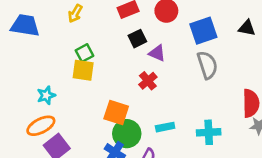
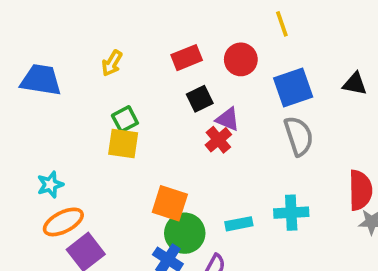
red cross: (148, 81) -> (218, 140), moved
cyan star: (46, 95) -> (50, 185), moved
cyan cross: (209, 132) -> (291, 213), moved

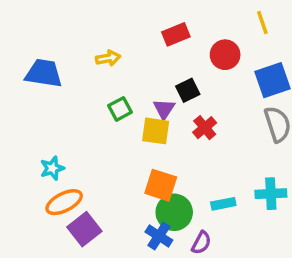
red rectangle: (187, 58) -> (176, 34), moved
yellow arrow: (112, 63) -> (108, 58), turned -130
purple triangle: (228, 119) -> (164, 109), moved, turned 40
yellow square: (123, 143) -> (156, 131), moved

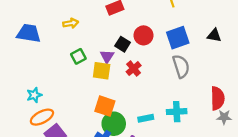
red circle: (225, 55) -> (144, 35), moved
black square: (188, 90) -> (123, 44), turned -32

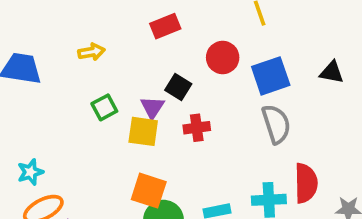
red circle: (144, 35) -> (223, 57), moved
red cross: (134, 69) -> (197, 128), turned 32
red semicircle: (217, 98) -> (306, 183), moved

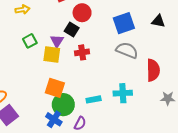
red circle: (223, 57) -> (82, 13), moved
gray semicircle: (276, 124) -> (127, 50), turned -50
red semicircle: (306, 183) -> (153, 70), moved

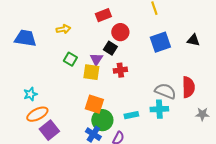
green square: (30, 41) -> (70, 59), turned -32
gray semicircle: (127, 50) -> (165, 91), moved

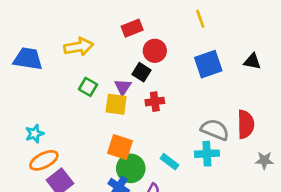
yellow arrow: (63, 29) -> (79, 47), size x1.5
cyan rectangle: (131, 115) -> (169, 162), turned 48

